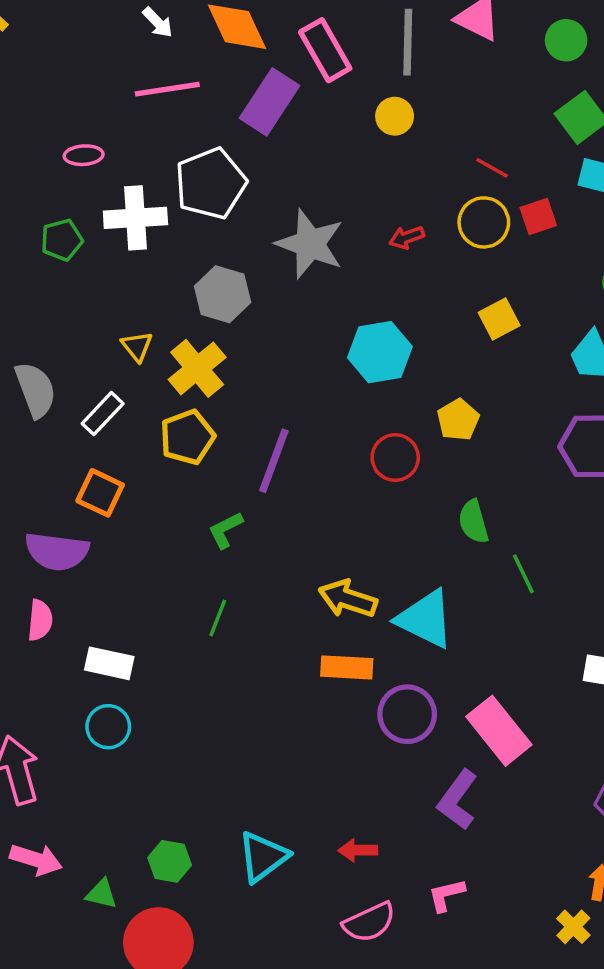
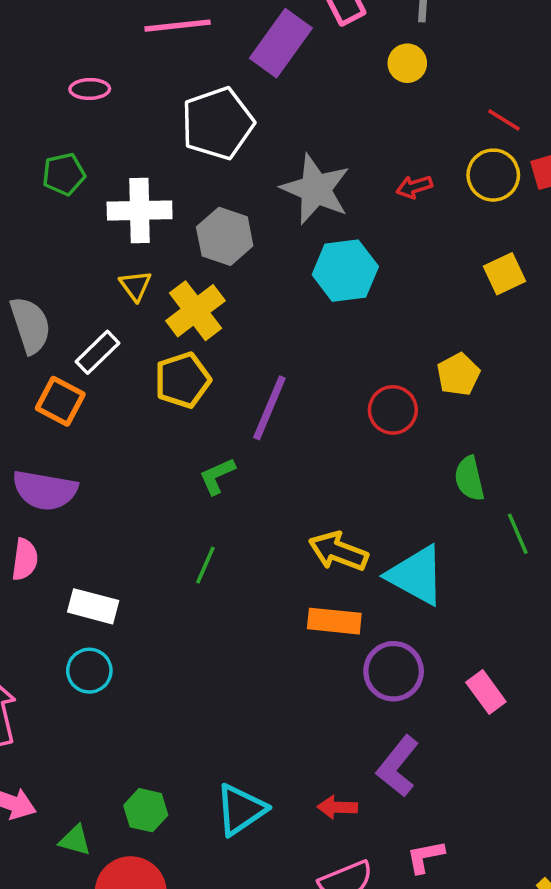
white cross: (135, 218) -> (140, 210), moved
cyan hexagon: (380, 352) -> (345, 271), moved
orange square: (100, 493) -> (60, 401), moved
pink rectangle: (499, 731) -> (486, 692), size x0.6
purple L-shape: (457, 800) -> (398, 766), moved

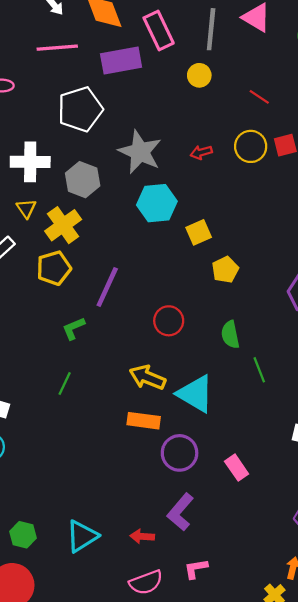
purple rectangle: (281, 43) -> (121, 61), turned 42
red line: (504, 120) -> (259, 97), moved
yellow square: (504, 274) -> (199, 232), moved
red circle: (393, 410) -> (169, 321), moved

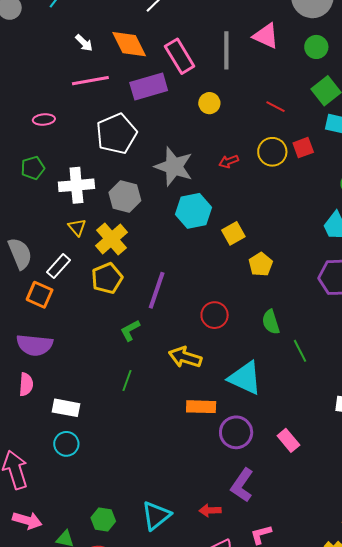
yellow circle: (199, 75) -> (209, 103), moved
yellow arrow: (147, 377) -> (185, 357), moved

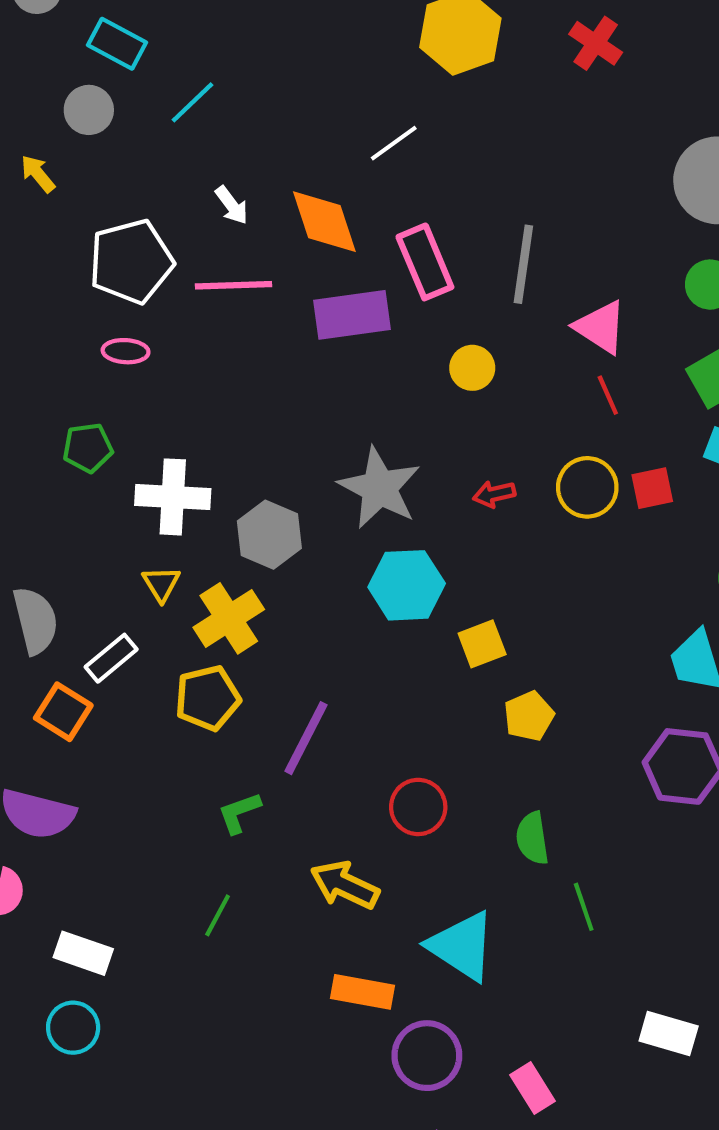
pink triangle: (266, 36) -> (600, 327), moved
red line: (276, 107) -> (608, 395), turned 30
white pentagon: (116, 134) -> (131, 261), moved

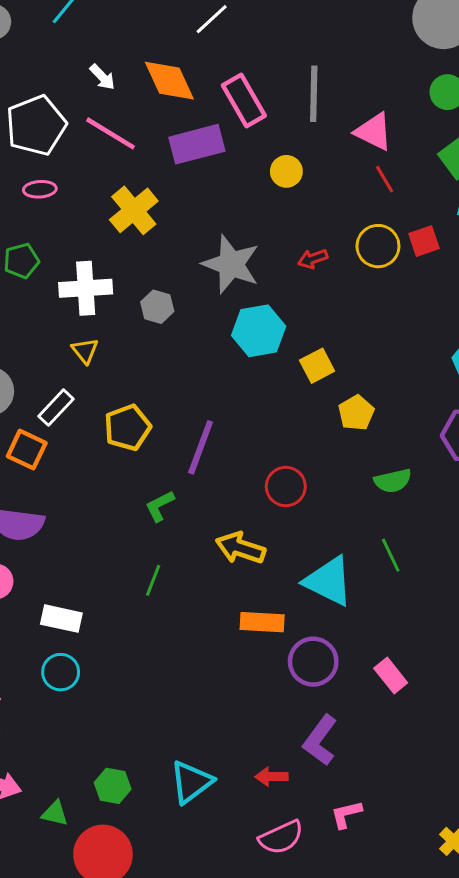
pink line: (233, 285) -> (111, 133), turned 40
gray hexagon: (269, 535) -> (157, 307), size x0.7
yellow cross: (229, 618) -> (134, 210), moved
green semicircle: (532, 838) -> (393, 481), moved, turned -87
green line: (584, 907) -> (391, 555), moved

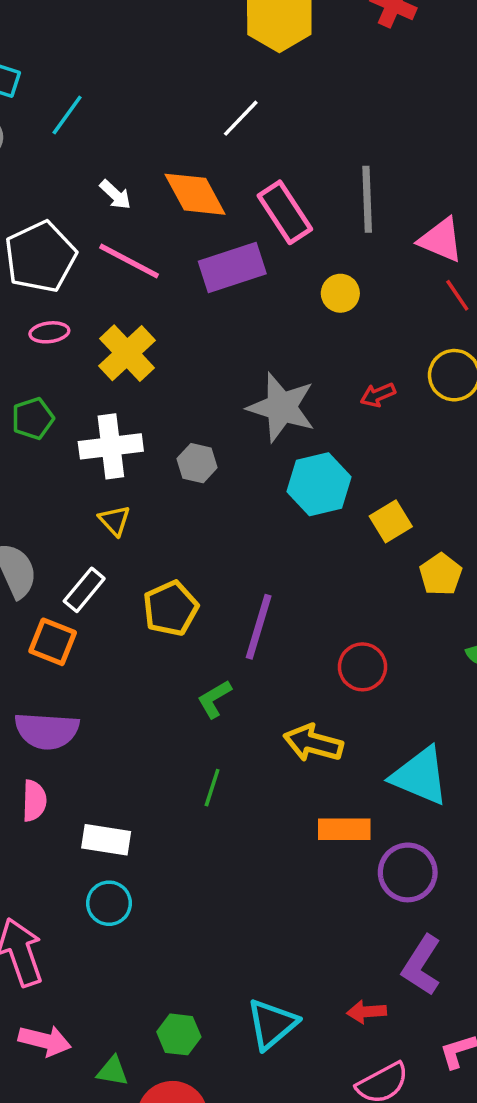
yellow cross: (134, 210) -> (127, 353), moved

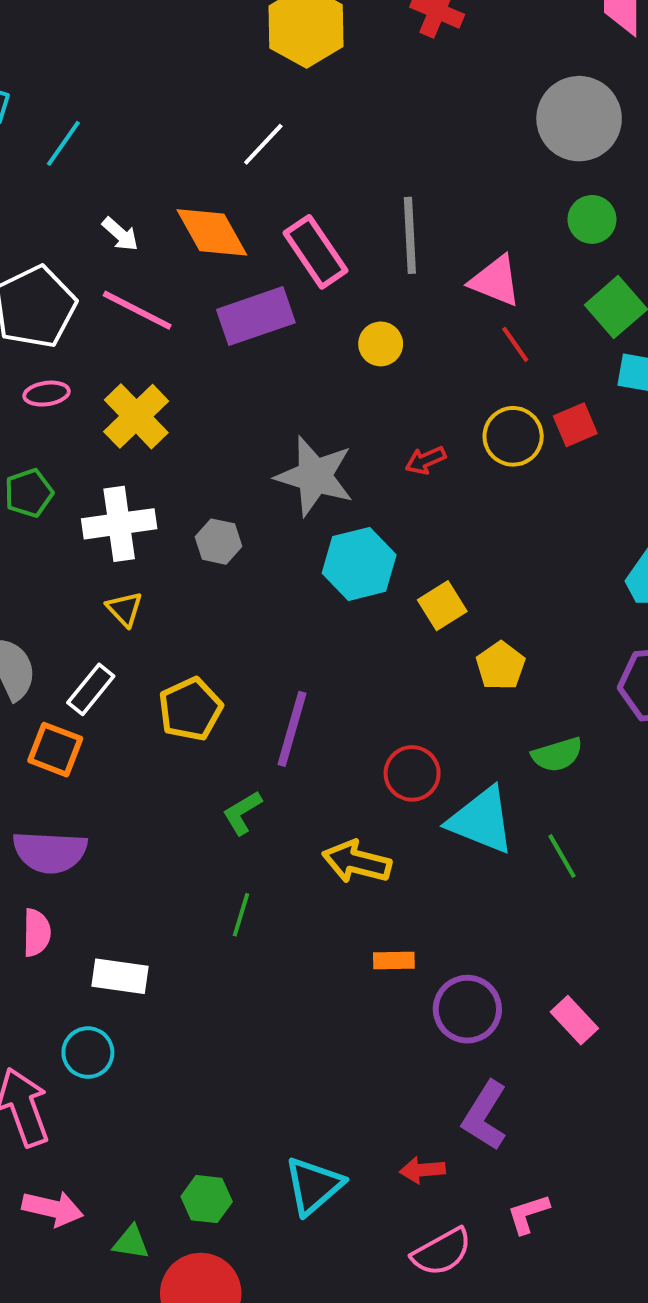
cyan triangle: (420, 776) -> (481, 820), moved
orange rectangle: (344, 829) -> (394, 961), size x0.7
cyan circle: (109, 903) -> (88, 1053), moved

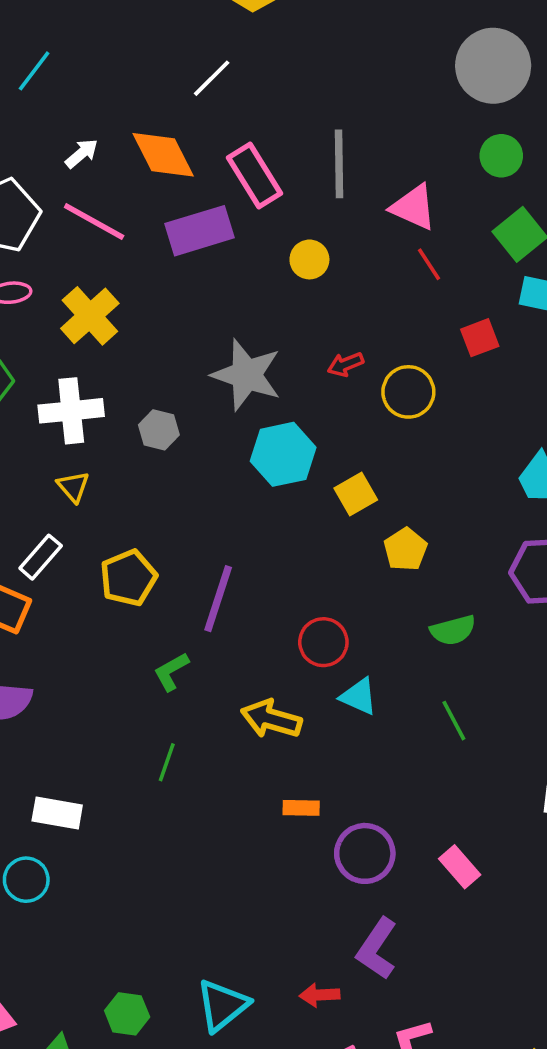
white arrow: (120, 234) -> (82, 153), turned -84
yellow circle: (513, 436) -> (408, 392), moved
cyan triangle: (481, 820) -> (359, 696), moved, size x0.6

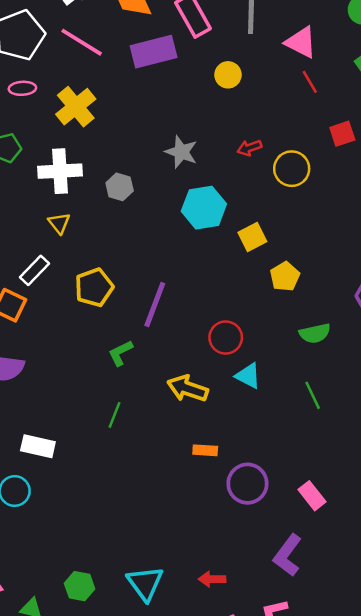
gray star: (247, 375) -> (181, 152), size x0.7
purple L-shape: (377, 949) -> (287, 555), moved
cyan triangle: (222, 1005) -> (145, 583), turned -30

